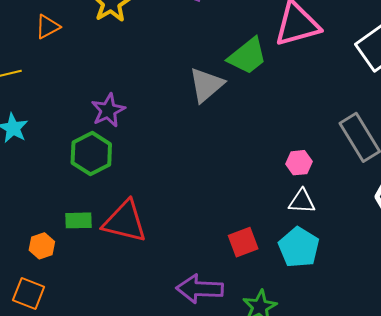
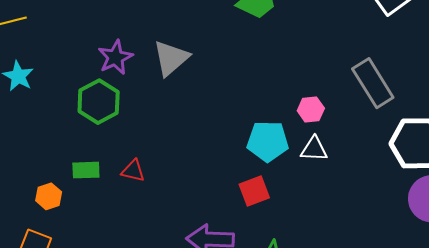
gray triangle: (206, 85) -> (171, 58), moved
red triangle: (125, 221) -> (133, 171), size x0.5
cyan pentagon: (299, 247) -> (268, 141), moved, turned -30

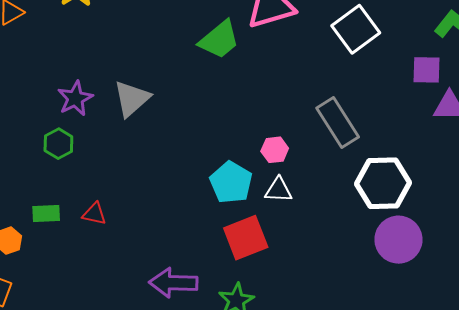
green hexagon: (99, 102) -> (58, 144), size x0.7
cyan pentagon: (268, 141) -> (231, 182), turned 30
red square: (254, 191) -> (246, 238), moved, size x1.4

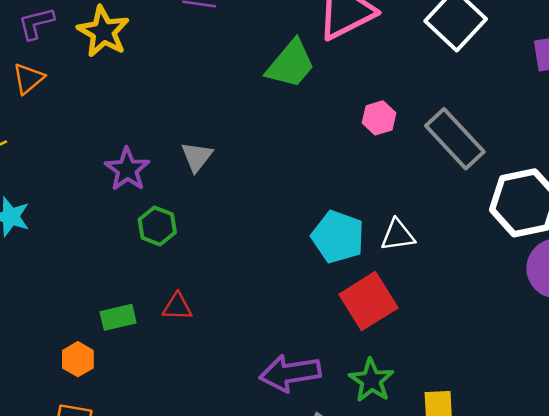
gray triangle: (132, 99) -> (197, 157), size x0.7
green hexagon: (58, 144) -> (157, 226), moved
pink hexagon: (275, 150) -> (379, 118), moved

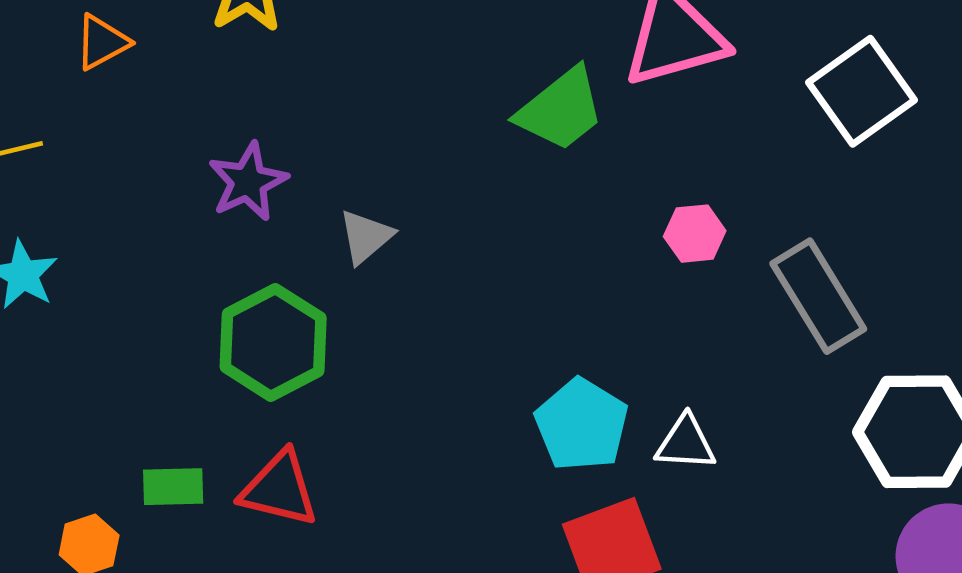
purple star: (127, 169) -> (248, 182), moved
green hexagon: (157, 226) -> (273, 342), size x1.6
red triangle: (177, 307) -> (279, 489), size x1.5

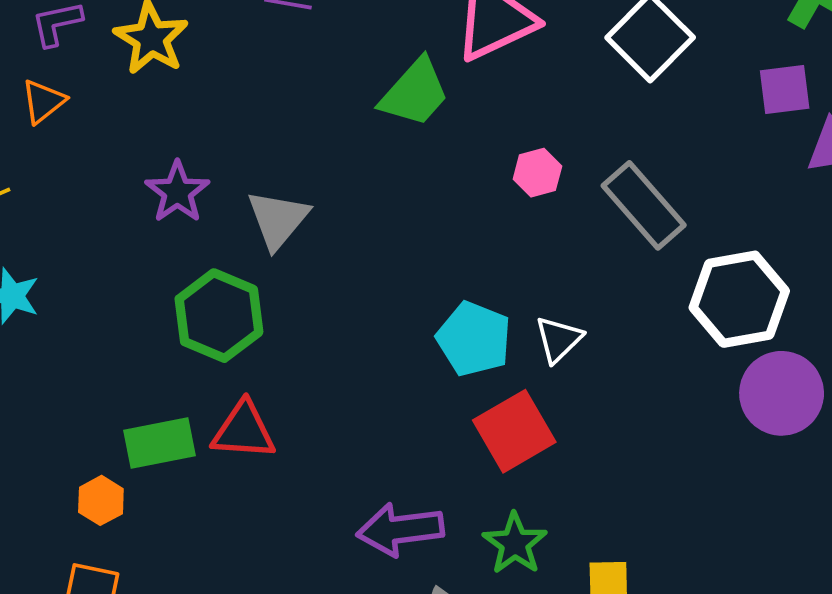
gray triangle: (366, 237) -> (278, 219), size x1.4
white triangle: (686, 443) -> (559, 339), turned -38
green rectangle: (173, 487) -> (159, 443), size x1.4

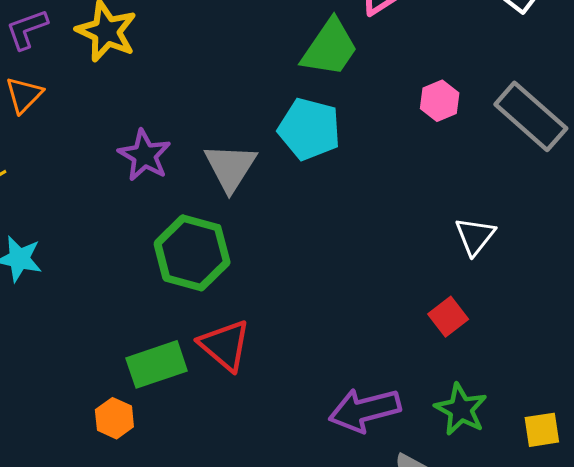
cyan pentagon: (474, 339) -> (309, 129), moved
red triangle: (244, 431) -> (225, 345), turned 44
red square: (514, 431) -> (448, 317), size x0.6

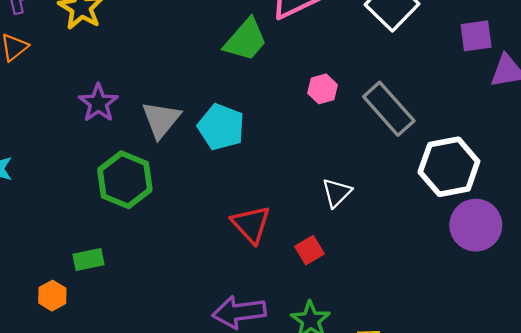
cyan pentagon: (309, 129) -> (221, 127), moved
red triangle: (225, 345) -> (251, 224), moved
green rectangle: (157, 364) -> (88, 259), size x0.7

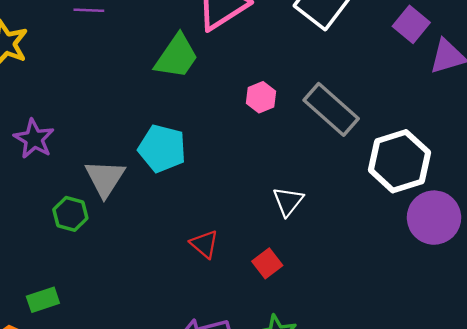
purple square: (476, 36) -> (411, 24), turned -36
gray triangle: (161, 120) -> (105, 178), moved
green hexagon: (125, 180) -> (70, 214), size x0.6
red triangle: (251, 224) -> (204, 244), size x0.7

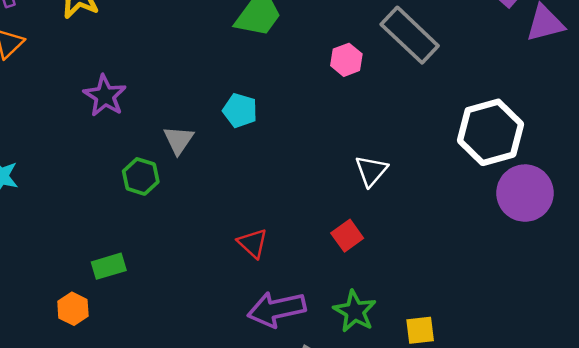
gray rectangle: (331, 109) -> (410, 35), moved
cyan pentagon: (162, 148) -> (240, 110), size x0.7
gray triangle: (105, 178) -> (179, 140), size x0.7
red triangle: (204, 244) -> (253, 243), moved

